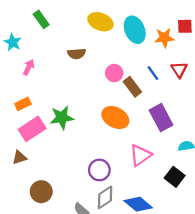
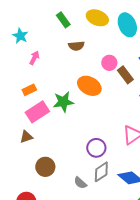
green rectangle: (41, 19) -> (63, 20), moved
orange ellipse: (115, 118) -> (89, 86), moved

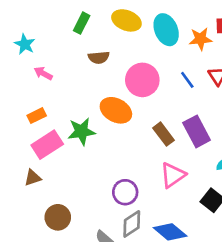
green rectangle: (63, 20) -> (82, 23), turned 63
pink arrow: (34, 58) -> (43, 73), turned -88
pink circle: (109, 63) -> (142, 80), size x1.6
brown rectangle: (125, 75) -> (163, 134), moved

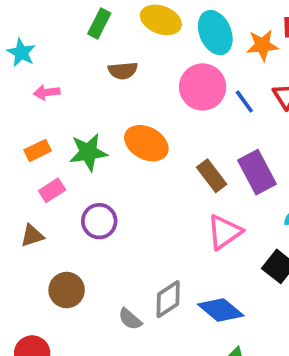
pink arrow: (43, 73) -> (47, 92), turned -36
pink circle: (142, 80) -> (203, 87), moved
green star: (82, 131) -> (88, 152), moved
pink rectangle: (47, 145) -> (52, 190), size x0.6
purple circle: (125, 192) -> (99, 221), moved

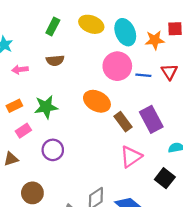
brown semicircle: (123, 71) -> (55, 60), moved
blue line: (244, 101) -> (143, 75), turned -49
orange ellipse: (146, 143) -> (97, 101), moved

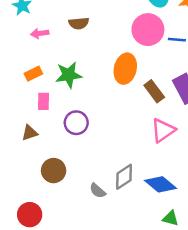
orange ellipse: (97, 101) -> (125, 69), turned 75
pink rectangle: (23, 131) -> (43, 101), turned -56

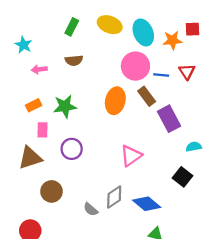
brown rectangle: (154, 91) -> (147, 96), moved
pink triangle: (163, 130) -> (131, 156), moved
brown triangle: (30, 133) -> (30, 158), size x1.6

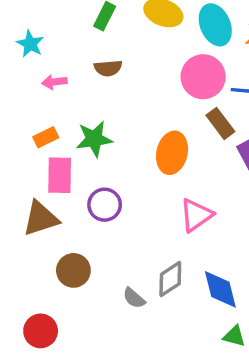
orange ellipse: (115, 101) -> (172, 153), moved
pink rectangle: (43, 130) -> (60, 175), size x1.5
blue diamond: (147, 204) -> (220, 289), turned 36

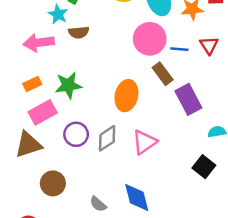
cyan star: (30, 44) -> (58, 14), moved
pink arrow: (54, 82) -> (39, 43), size x1.6
pink rectangle: (60, 175) -> (43, 112), turned 60
gray diamond: (170, 279) -> (107, 138), moved
blue diamond: (220, 289) -> (137, 198), moved

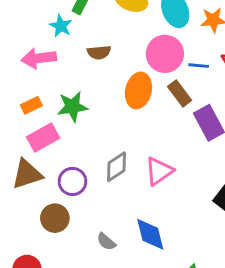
brown semicircle: (79, 32) -> (99, 52), moved
orange ellipse: (126, 96) -> (138, 91), moved
purple circle: (76, 134) -> (72, 181), moved

